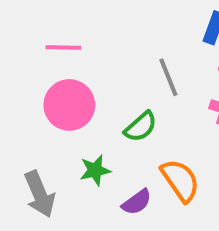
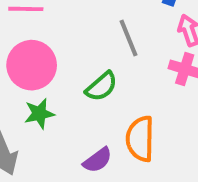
green star: (95, 170) -> (39, 114), moved
orange semicircle: (180, 180) -> (140, 139), turned -144

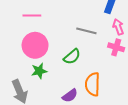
gray line: (129, 38) -> (86, 31), turned -54

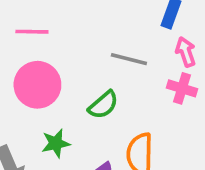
green star: (39, 71) -> (56, 143), moved

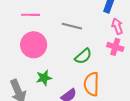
gray line: (129, 59) -> (72, 26), moved
green semicircle: (103, 105) -> (83, 56), moved

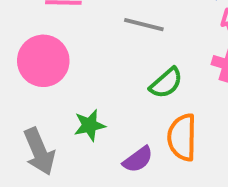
pink circle: (34, 45) -> (43, 61), moved

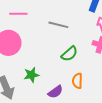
orange semicircle: (182, 137) -> (77, 81), size x0.7

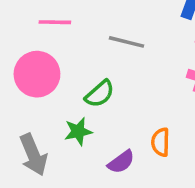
green semicircle: (69, 54) -> (100, 94), moved

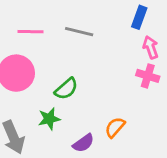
gray line: (127, 42) -> (79, 32), moved
orange semicircle: (161, 142) -> (115, 127), turned 40

